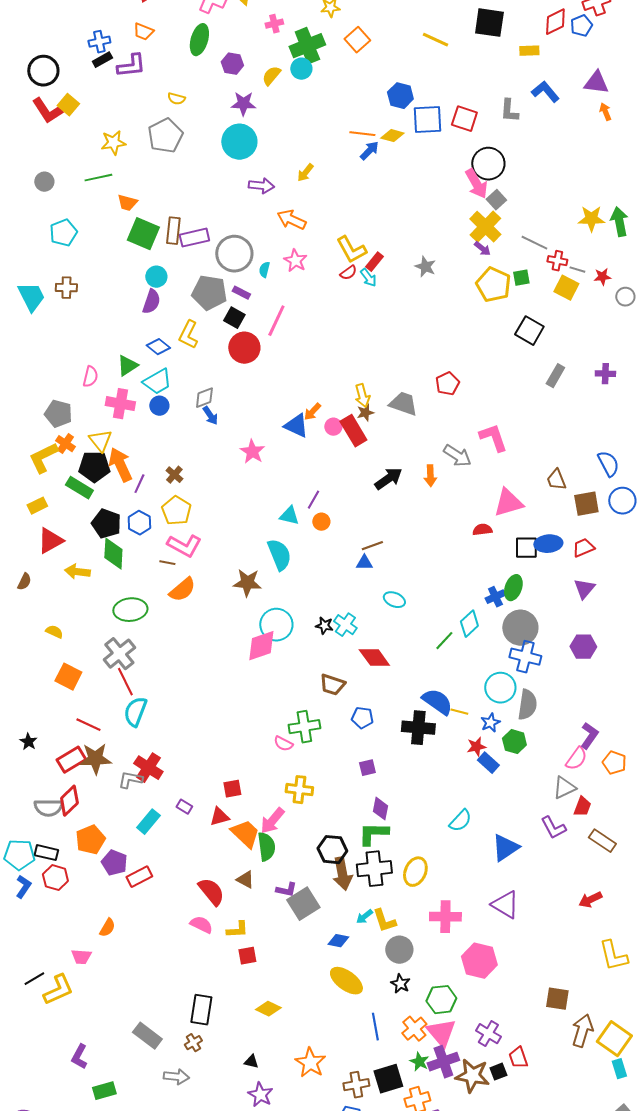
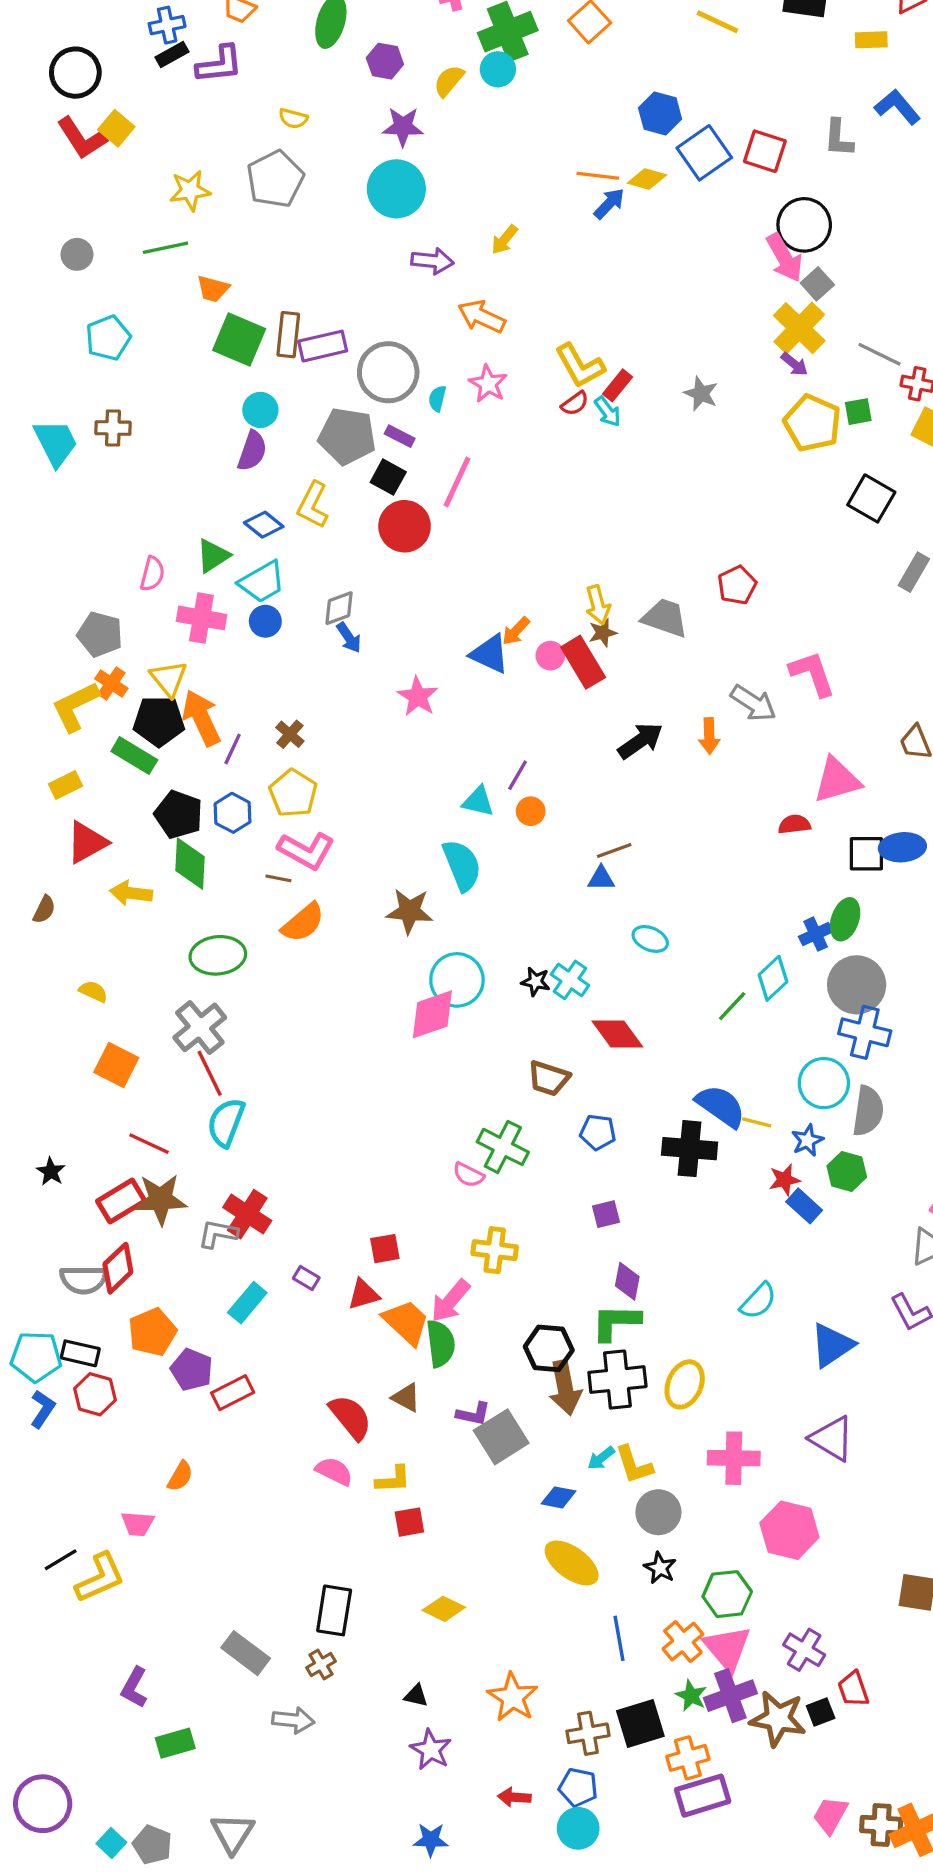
blue square: (427, 120) -> (704, 153), turned -32
green cross: (304, 727) -> (503, 1147), turned 36

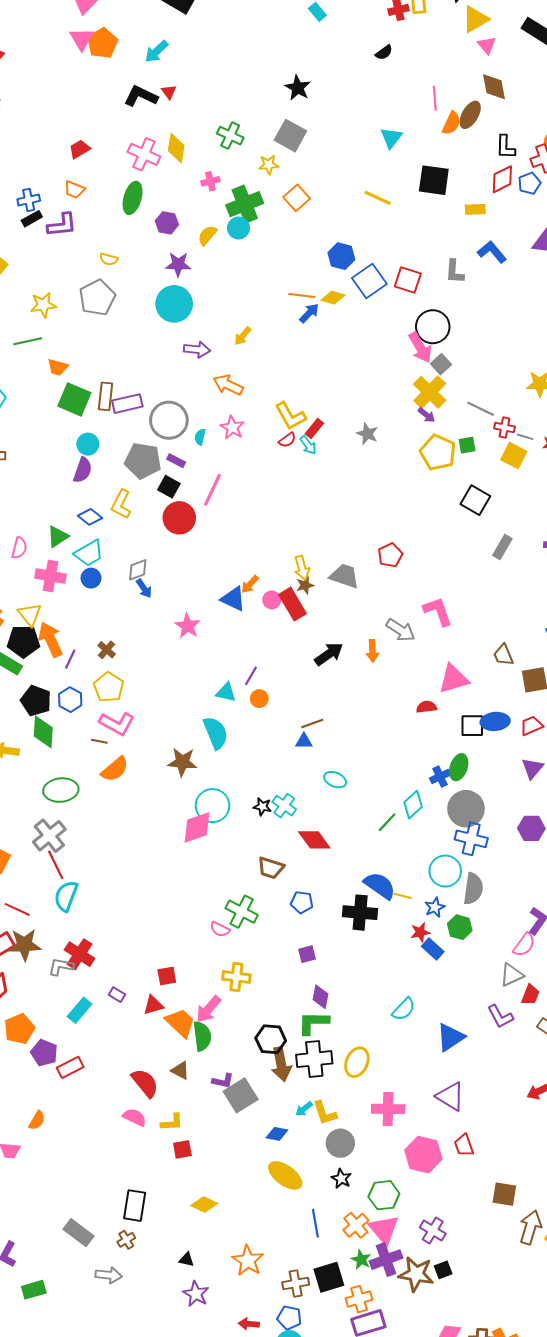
red trapezoid: (853, 1689) -> (464, 1145), moved

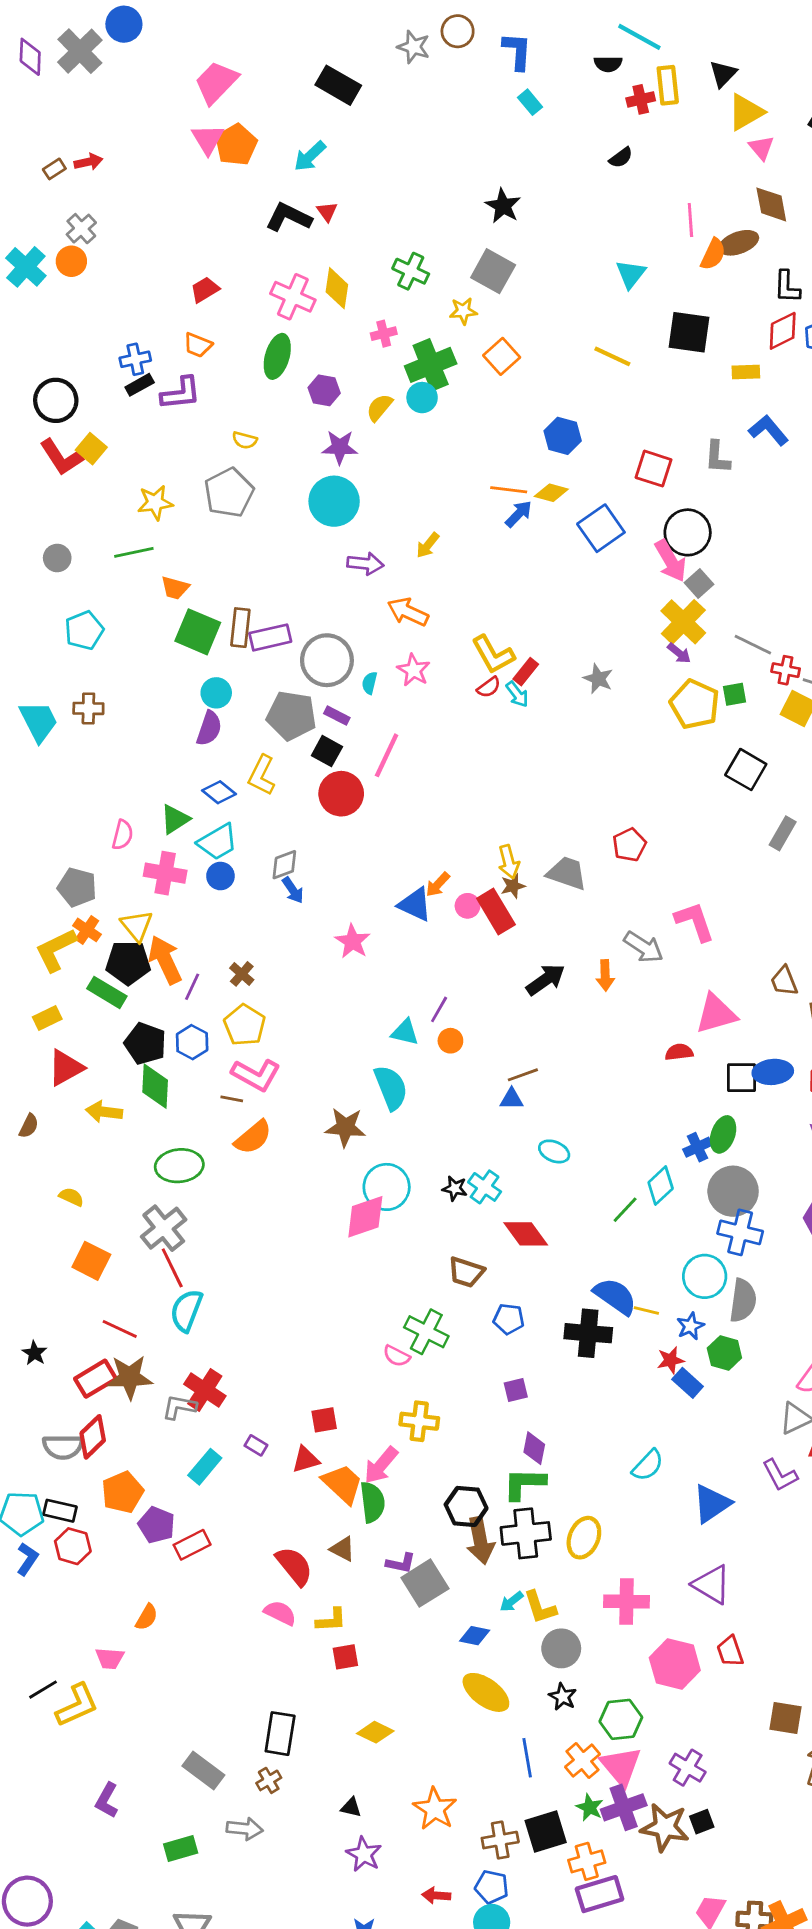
brown ellipse: (470, 115) -> (739, 243), turned 40
blue square: (369, 281) -> (601, 528), moved
green rectangle: (34, 1290) -> (181, 1849), moved

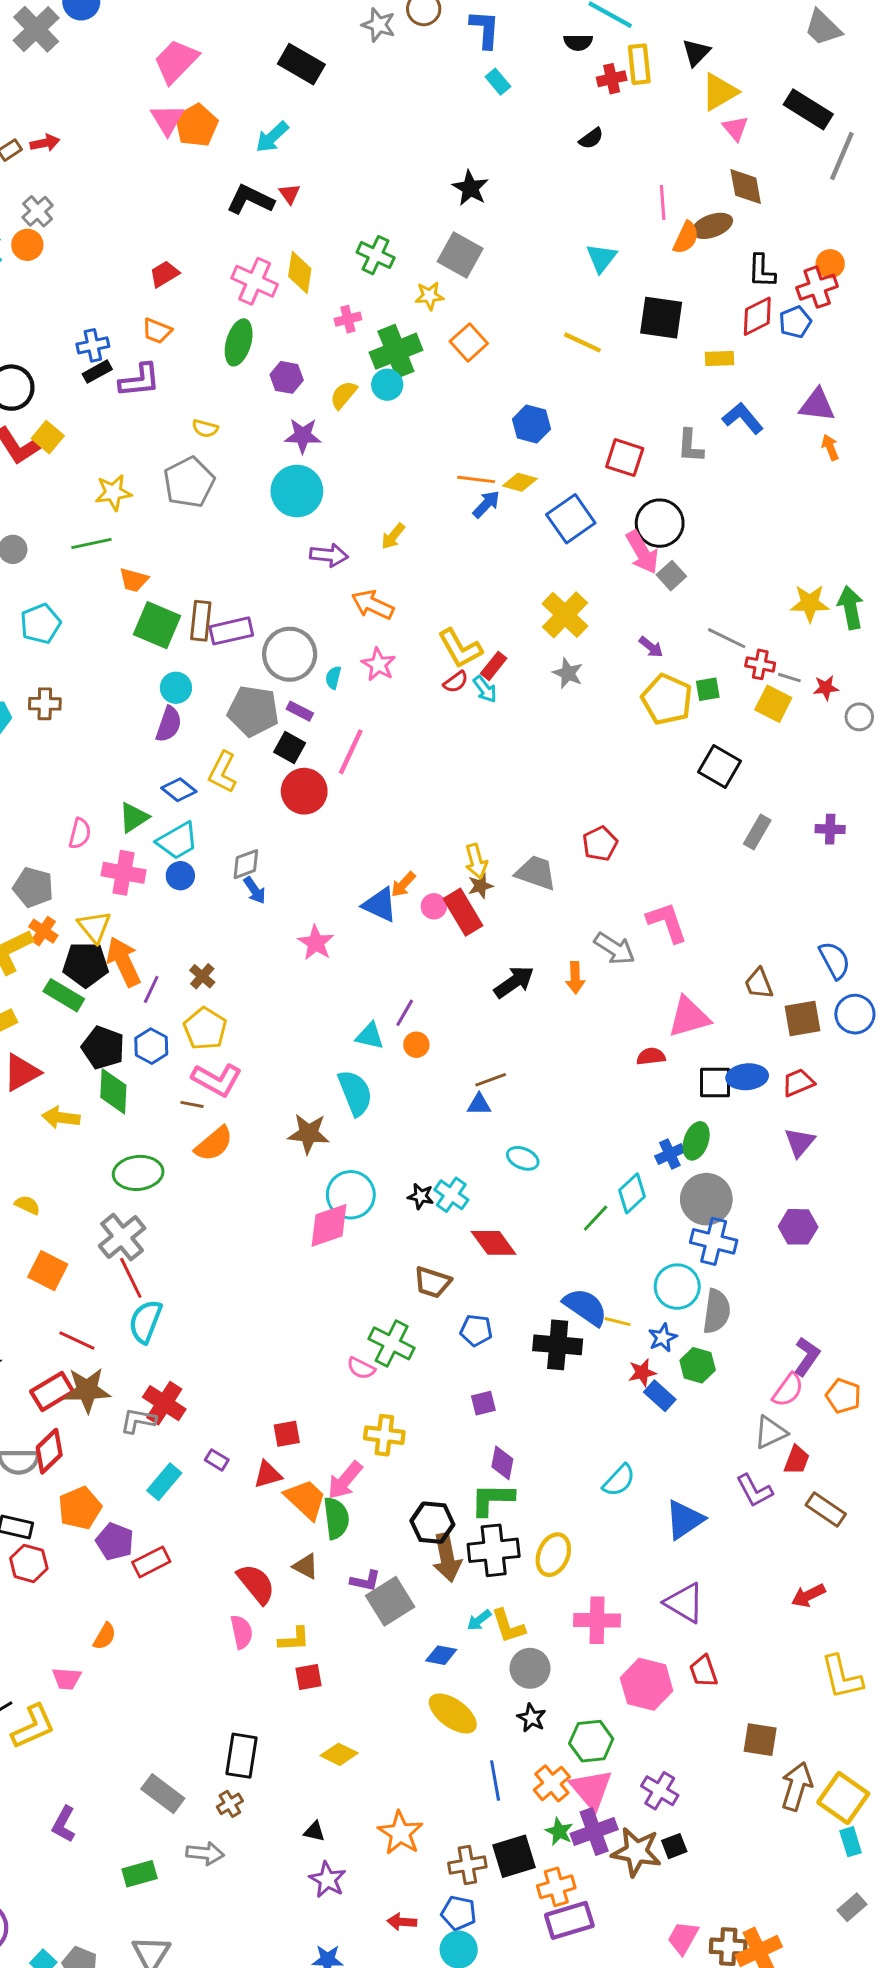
yellow cross: (683, 622) -> (565, 615), moved
pink semicircle: (280, 1613) -> (242, 1632), turned 52

